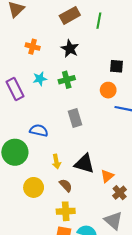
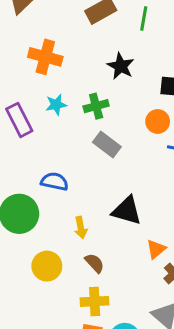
orange cross: (33, 47) -> (45, 57), size x1.5
black star: (70, 49) -> (121, 66), moved
gray rectangle: (75, 118) -> (107, 145), moved, turned -36
black triangle: (84, 164) -> (127, 211), moved

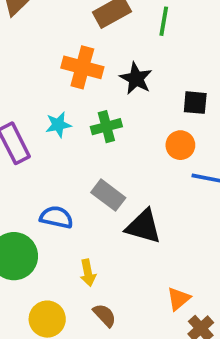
orange cross: (45, 57) -> (82, 67), moved
gray rectangle: (107, 145) -> (108, 195), moved
black triangle: (127, 211) -> (143, 227), moved

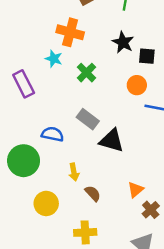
black star: (136, 79) -> (123, 42), moved
cyan star: (58, 125) -> (54, 59), moved, turned 30
green cross: (106, 127) -> (86, 73), turned -30
brown semicircle: (105, 315) -> (93, 193), moved

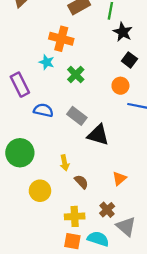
black star: (123, 42) -> (123, 32), moved
black square: (147, 56) -> (129, 60), turned 32
blue semicircle: (52, 134) -> (43, 110), moved
brown cross: (151, 210) -> (107, 210), moved

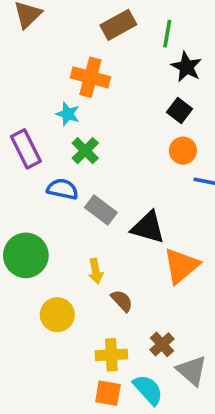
black square: (129, 60) -> (179, 110), moved
green cross: (76, 75) -> (85, 151), moved
gray rectangle: (77, 116) -> (101, 210), moved
orange triangle: (119, 178) -> (181, 266), moved, size x1.6
cyan semicircle: (98, 239) -> (148, 390), turned 30

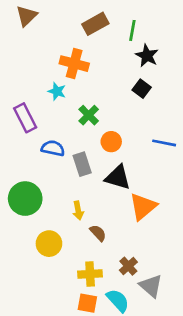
green cross: (85, 151) -> (89, 115), moved
orange circle: (183, 151) -> (111, 142), moved
gray rectangle: (101, 210) -> (82, 164), turned 35

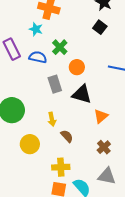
blue semicircle: (53, 148) -> (38, 57), moved
orange triangle: (143, 207) -> (101, 116), size x0.7
brown cross: (128, 266) -> (104, 147), moved
gray triangle: (151, 286) -> (107, 176), turned -30

